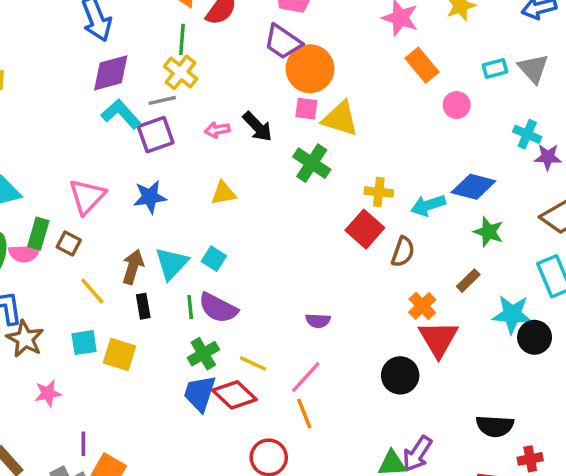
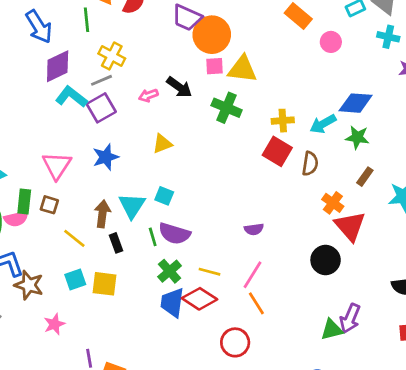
green line: (182, 39) -> (86, 20), moved
cyan cross: (527, 134) -> (388, 37), moved
green star: (488, 232) -> (357, 137), moved

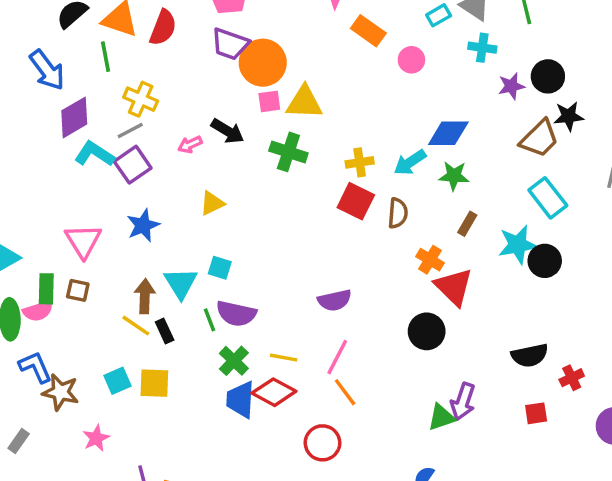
purple semicircle: (254, 229) -> (335, 300), size x1.4
yellow line: (74, 238) -> (136, 326), moved

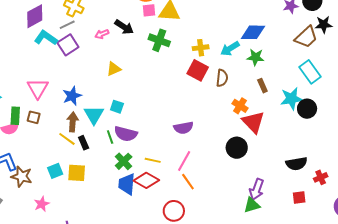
brown rectangle: (467, 224) -> (262, 86), turned -56
blue star: (143, 225) -> (72, 96), moved
green triangle: (441, 417) -> (252, 205), moved

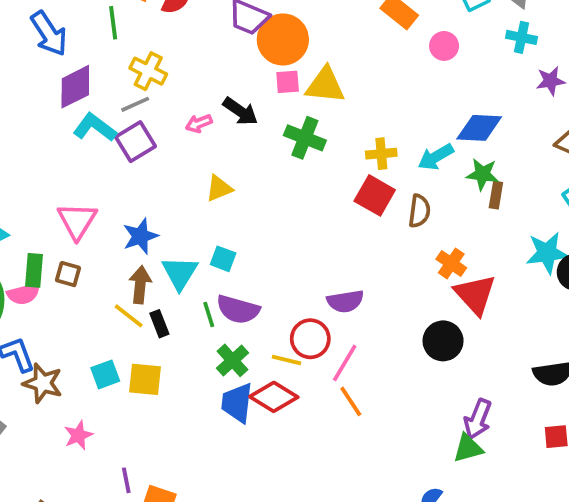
brown rectangle: (262, 86) -> (496, 195), moved, turned 32
red circle: (174, 211) -> (310, 339), moved

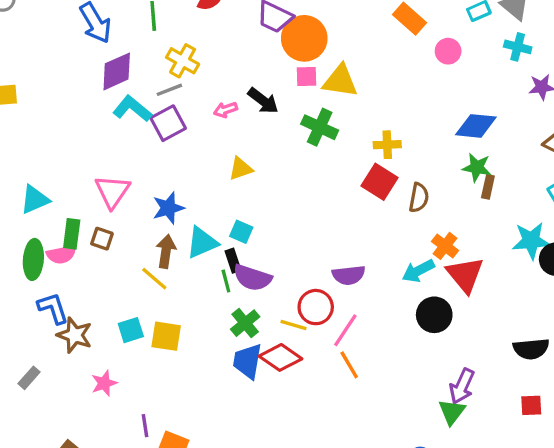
cyan arrow: (436, 157) -> (418, 271), moved
cyan triangle: (180, 273) -> (202, 243), turned 32
black rectangle: (159, 324) -> (233, 261), moved
green triangle: (468, 448) -> (452, 412), turned -40

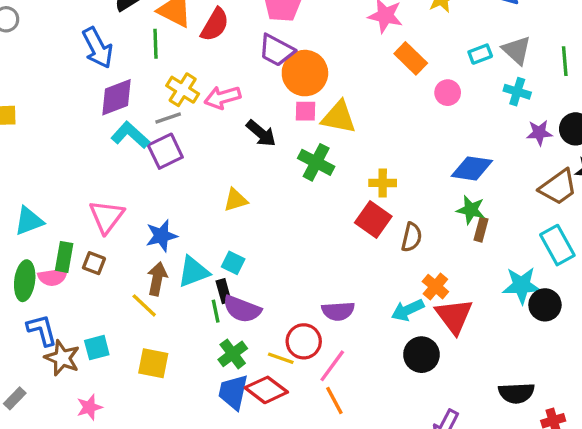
pink arrow: (225, 110) -> (222, 97), moved, size x1.5
cyan square: (131, 330) -> (97, 348), moved

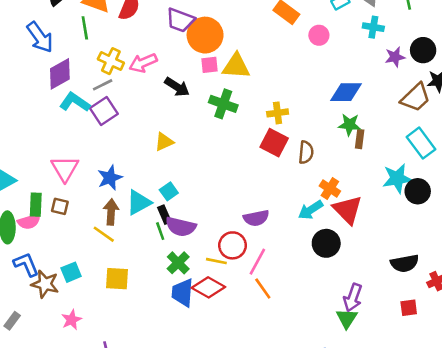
cyan square: (233, 263) -> (169, 191), turned 36

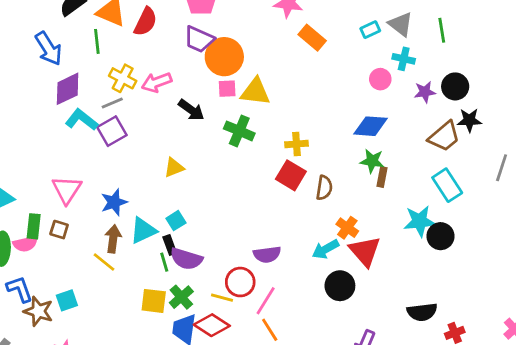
pink circle: (319, 35) -> (380, 79), moved
yellow square: (117, 279) -> (154, 301), moved

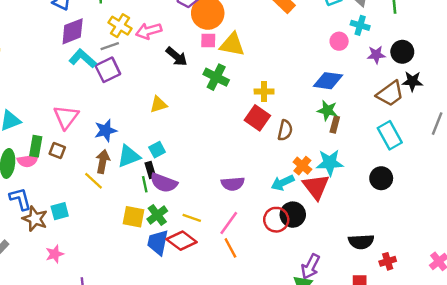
cyan star: (420, 221) -> (330, 163), moved
red circle: (240, 282) -> (276, 220), moved

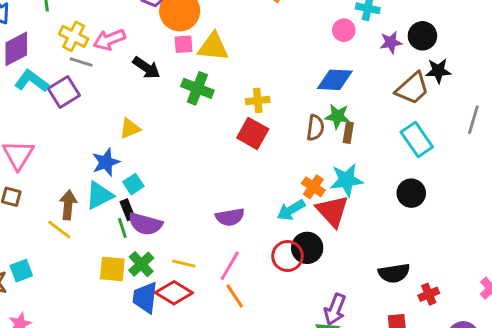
gray line: (110, 46) -> (81, 62), moved, turned 42
brown semicircle: (285, 130) -> (315, 128), moved
blue star: (106, 131) -> (106, 162), moved

